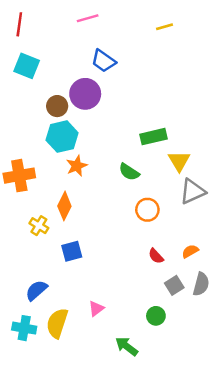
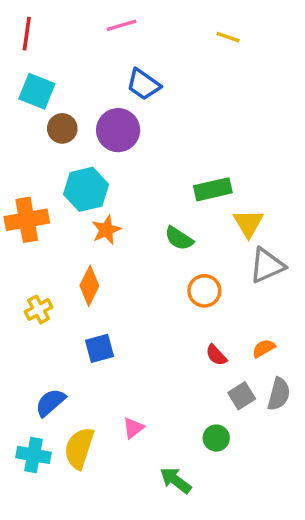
yellow line: (164, 27) -> (228, 37), turned 35
brown circle: (57, 106) -> (62, 128), moved
orange cross: (19, 176) -> (27, 220), moved
yellow cross: (39, 226) -> (39, 309), moved, turned 30

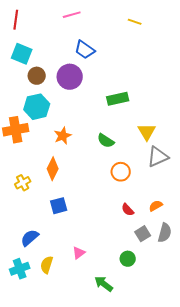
cyan hexagon: (86, 189) -> (37, 107), moved
green rectangle: (213, 189) -> (118, 99), moved
yellow semicircle: (79, 448) -> (47, 265), size x0.7
cyan cross: (33, 455) -> (20, 269), turned -30

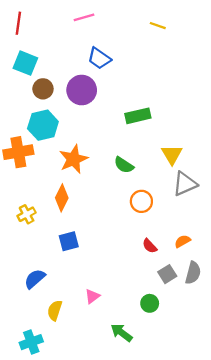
orange star: (63, 136) -> (73, 159), size x1.4
cyan cross: (20, 269) -> (31, 342), moved

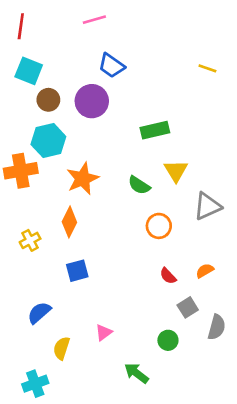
yellow line: (158, 26) -> (207, 68), moved
yellow triangle: (172, 154) -> (176, 171), moved
gray semicircle: (193, 273) -> (217, 327), moved

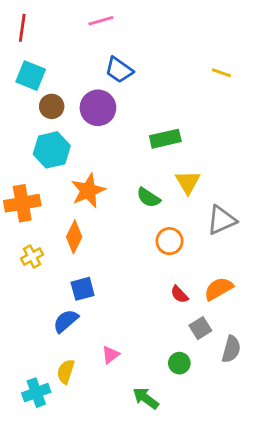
orange cross: (21, 171) -> (22, 203), moved
orange semicircle: (205, 271) -> (219, 289), size x1.5
blue semicircle: (39, 313) -> (66, 321), moved
cyan cross: (35, 384) -> (36, 393), moved

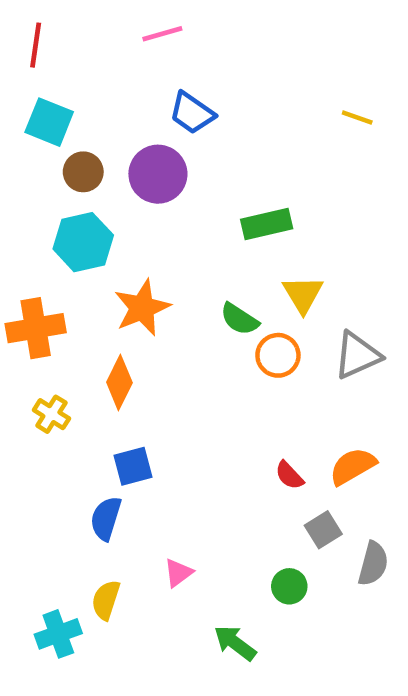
orange circle: (170, 241) -> (278, 355), moved
yellow cross: (32, 257) -> (51, 414), turned -30
blue semicircle: (66, 321) -> (106, 518), turned -32

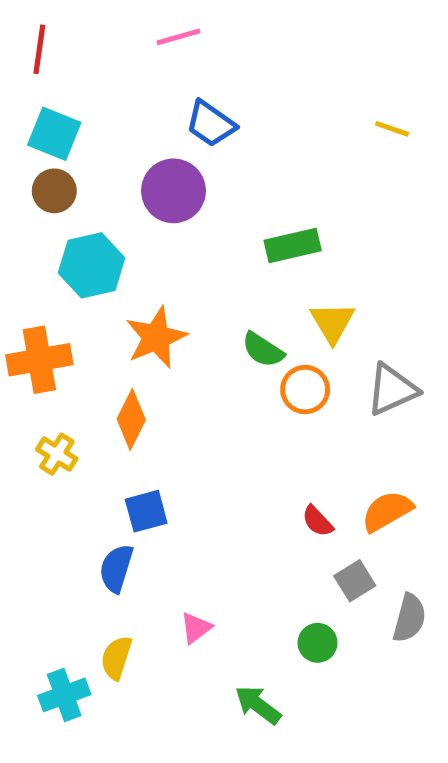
brown circle: (83, 172) -> (54, 191), moved

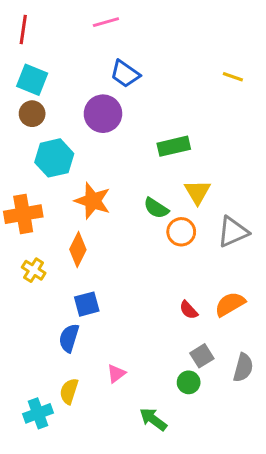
orange star: (156, 337) -> (93, 201), turned -30
gray square: (355, 581) -> (202, 356), moved

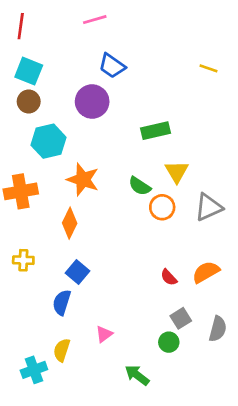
yellow cross: (34, 270) -> (23, 260), moved, turned -30
blue square: (87, 304) -> (78, 272), turned -35

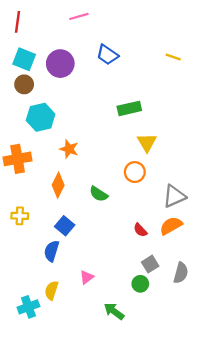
blue trapezoid: (112, 66) -> (107, 55), moved
purple circle: (92, 102) -> (60, 64), moved
orange star: (83, 180) -> (69, 149), size x0.7
green semicircle: (140, 186) -> (99, 194), moved
gray triangle: (208, 207) -> (174, 196), moved

